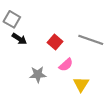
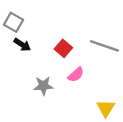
yellow triangle: (81, 84) -> (106, 108), moved

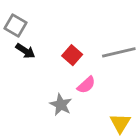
gray line: (104, 46) -> (119, 52), turned -32
gray star: (43, 86) -> (61, 105), moved, turned 30

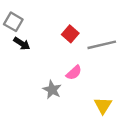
red square: (72, 55) -> (70, 34), moved

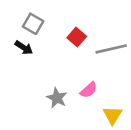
gray square: (13, 22) -> (33, 24), moved
pink semicircle: (74, 73) -> (89, 90), moved

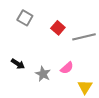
black arrow: (24, 48) -> (18, 64), moved

